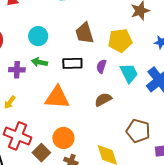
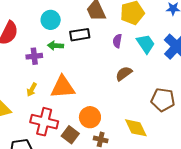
black rectangle: (72, 63) -> (80, 35), moved
orange triangle: (57, 97) -> (63, 87), moved

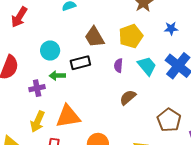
yellow arrow: (32, 89) -> (37, 122), size x1.5
brown pentagon: (163, 100) -> (169, 120), turned 30

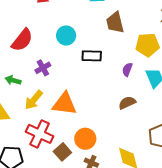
brown trapezoid: (94, 37) -> (115, 23), moved
green arrow: (57, 76) -> (13, 80), moved
purple cross: (37, 88) -> (43, 68), turned -35

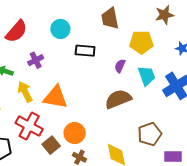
yellow arrow: (34, 100) -> (25, 92), turned 110
brown semicircle: (127, 103) -> (118, 99), size x1.5

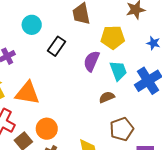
black rectangle: (85, 51) -> (57, 46), turned -60
purple semicircle: (120, 66) -> (92, 61), size x1.5
brown semicircle: (118, 99) -> (107, 97), moved, size x0.6

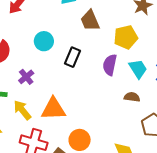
brown semicircle: (107, 97) -> (132, 97), turned 42

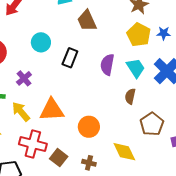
yellow pentagon: (126, 37) -> (139, 35), moved, turned -30
brown semicircle: (132, 97) -> (130, 96), turned -84
orange circle: (80, 140) -> (89, 127), moved

